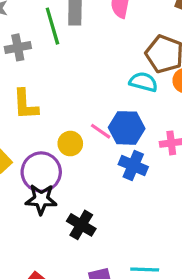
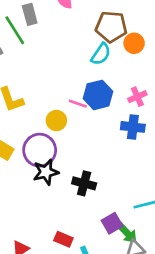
cyan semicircle: (143, 82) -> (101, 54), turned 125
blue cross: (133, 166) -> (133, 127), moved

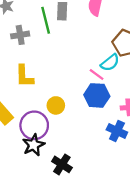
pink line: (78, 104) -> (97, 75), moved
black star: (46, 172) -> (34, 145), turned -30

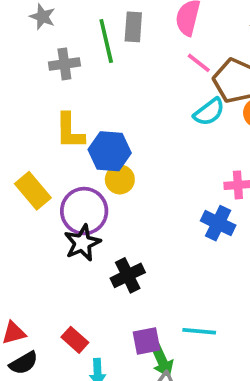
pink line: (97, 75) -> (199, 63), moved
blue hexagon: (97, 95) -> (110, 151), moved
black cross: (62, 164) -> (128, 275), turned 30

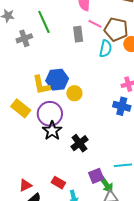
gray rectangle: (133, 27) -> (78, 34), moved
cyan semicircle: (209, 112) -> (106, 49), turned -30
yellow L-shape: (70, 131) -> (41, 85), moved
yellow circle: (120, 179) -> (74, 93), moved

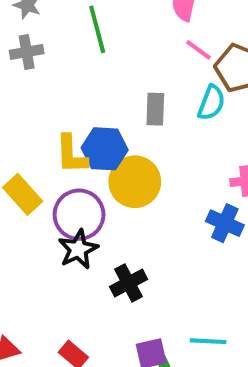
gray rectangle: (78, 34) -> (155, 109), moved
gray cross: (24, 38) -> (27, 52), moved
yellow circle: (74, 93) -> (135, 182), size x1.6

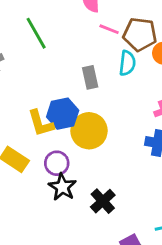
purple circle: (79, 215) -> (57, 163), size x0.7

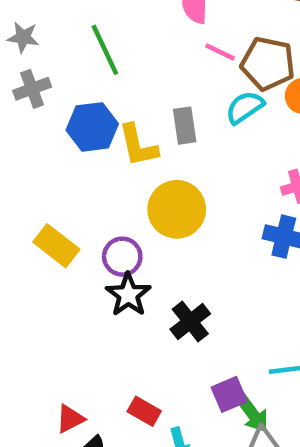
cyan semicircle: (127, 63) -> (245, 107), turned -135
blue hexagon: (63, 114) -> (92, 127), moved
yellow L-shape: (41, 123) -> (138, 145), moved

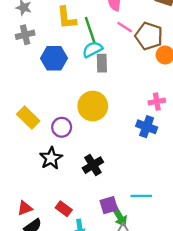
green line: (105, 50) -> (90, 30), moved
cyan semicircle: (245, 107) -> (92, 49), moved
yellow L-shape: (138, 145) -> (67, 18), moved
black star: (128, 295) -> (51, 158), moved

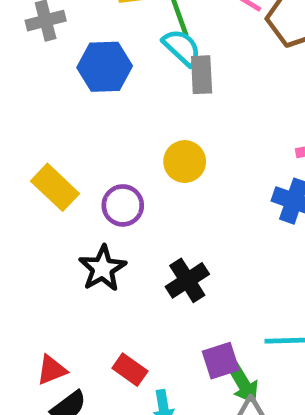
cyan semicircle: (92, 49) -> (182, 47), turned 72
yellow circle: (93, 106) -> (185, 162), size x0.7

